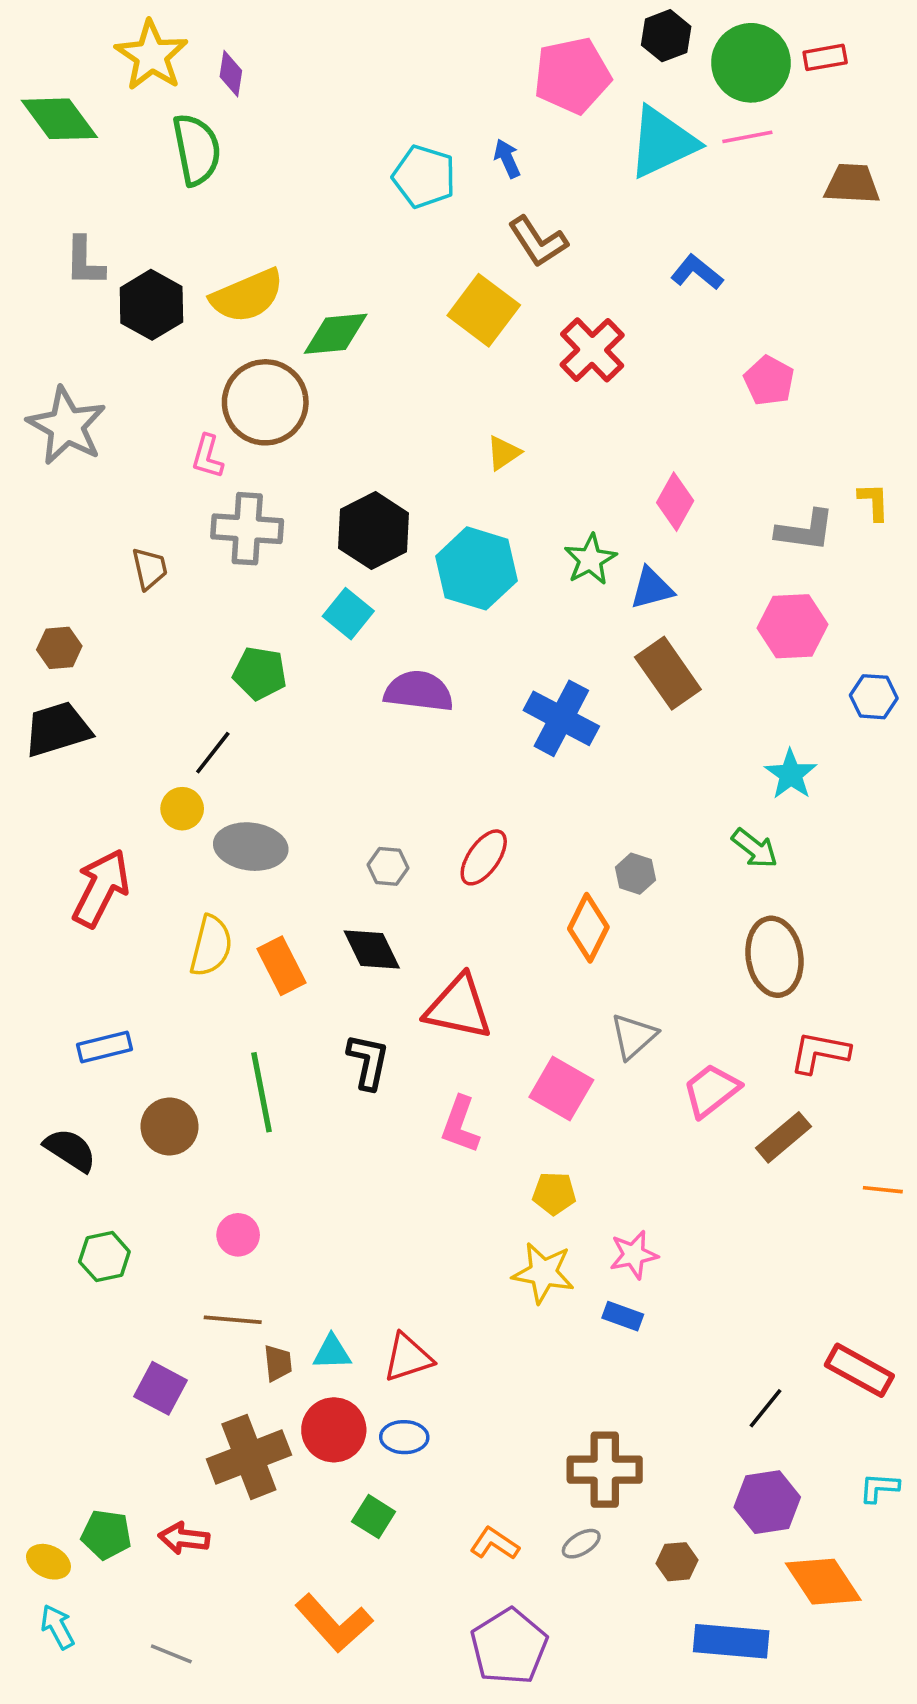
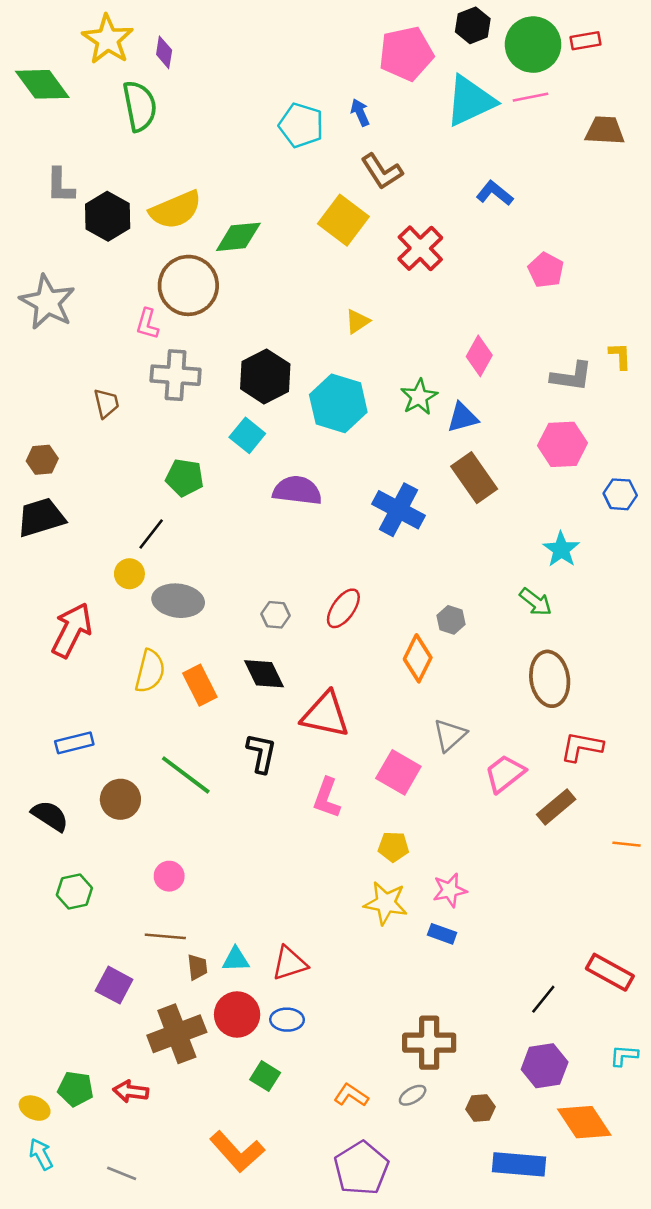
green line: (262, 1092) -> (186, 775), turned -42

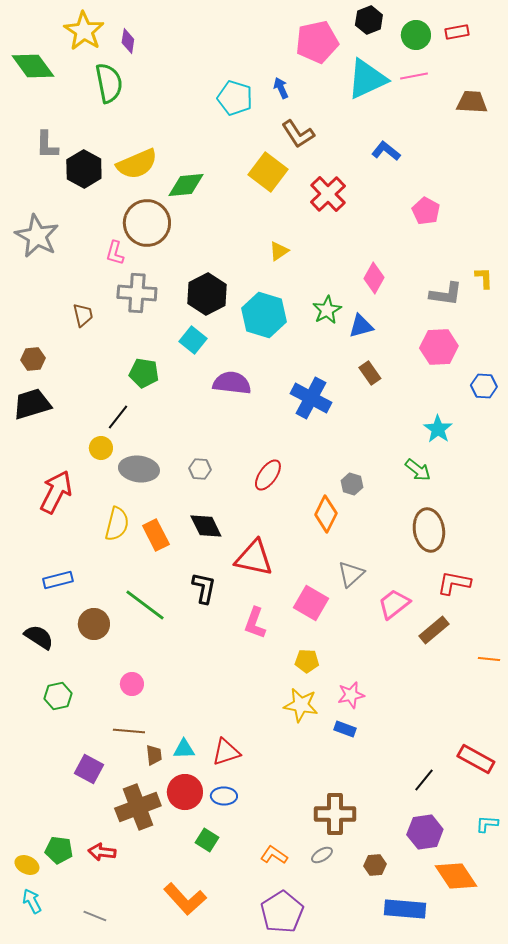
green circle: (533, 45) -> (416, 35), size x0.7
brown rectangle: (474, 478) -> (370, 373), size x0.6
gray hexagon: (275, 615) -> (200, 469), moved

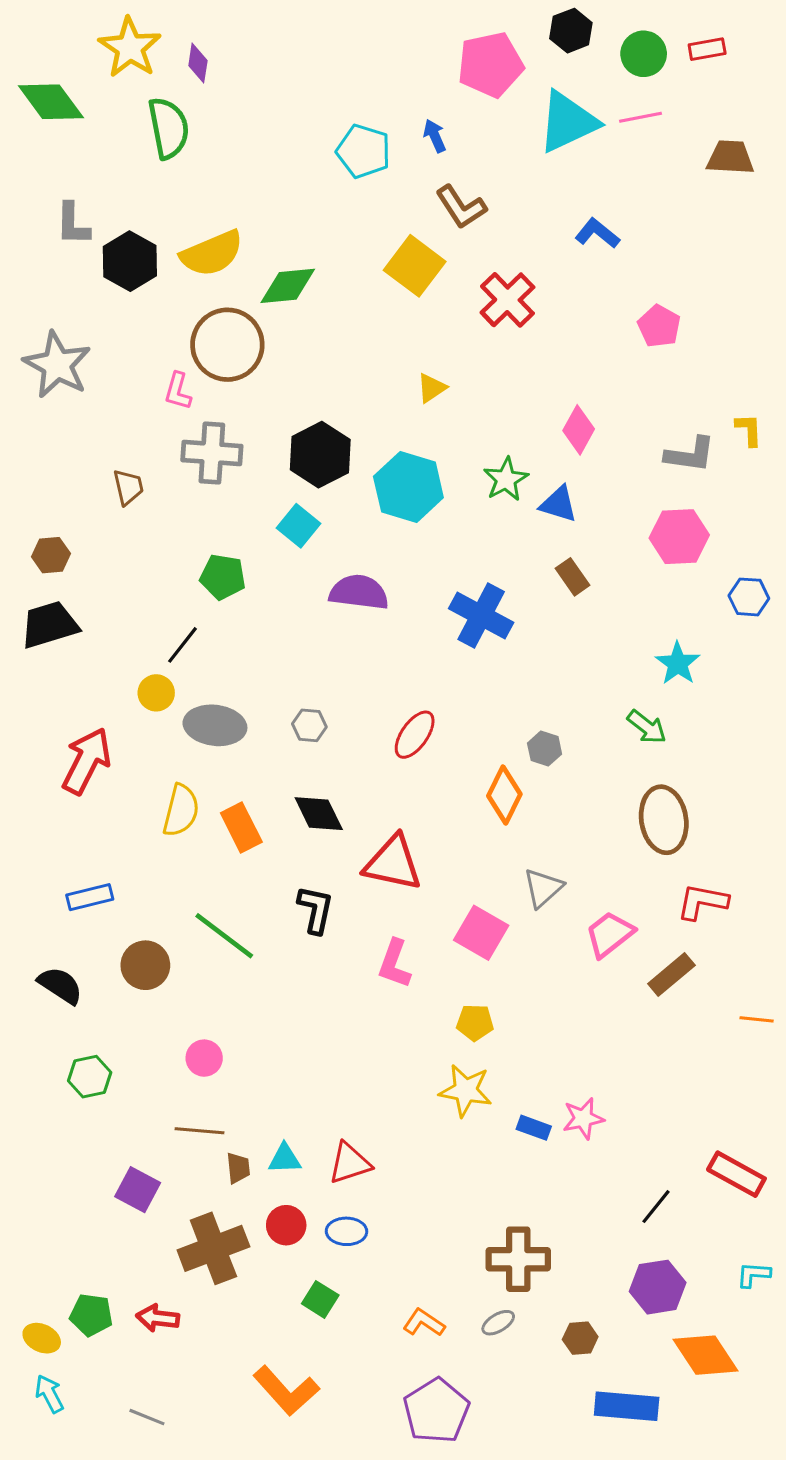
blue triangle: (361, 326) -> (559, 504), turned 32
pink star: (351, 695) -> (583, 1118), moved
red circle: (185, 792) -> (286, 1225), size x0.7

